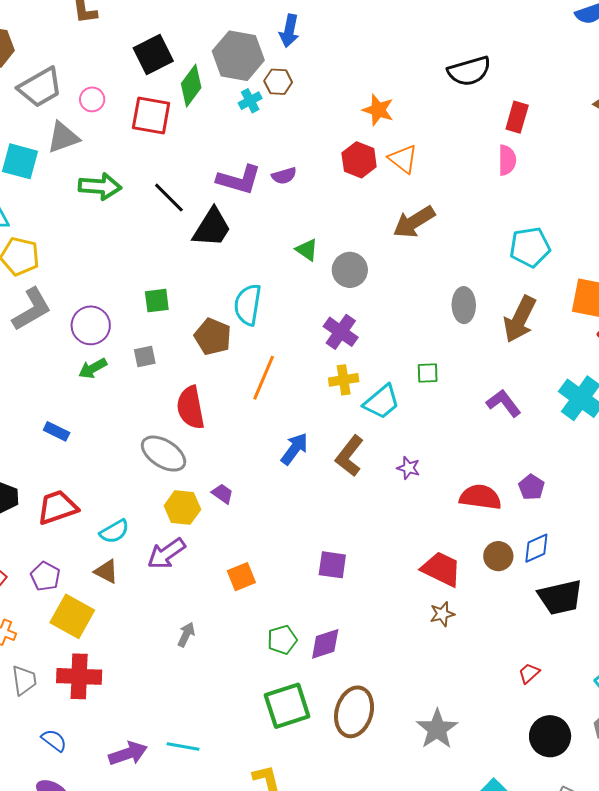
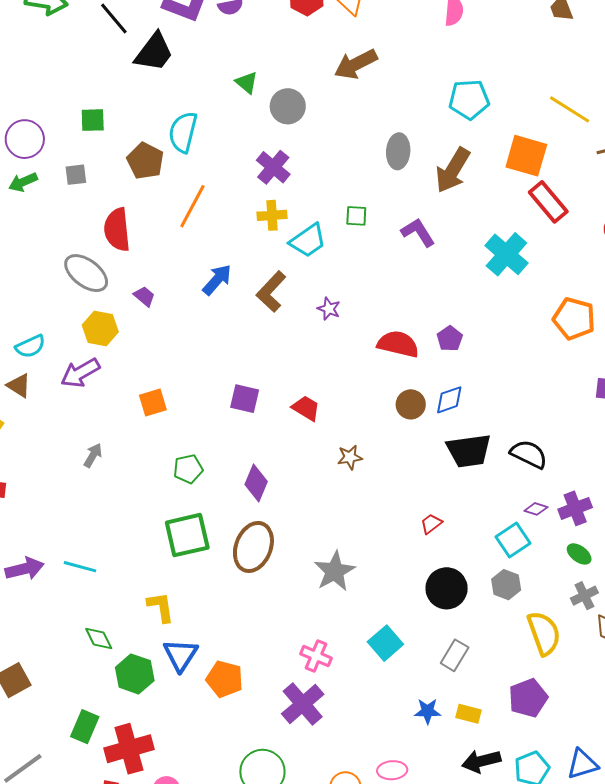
purple L-shape: (504, 403) -> (418, 232), moved
purple trapezoid: (222, 494) -> (144, 296), moved
red trapezoid: (441, 569) -> (306, 408), moved, size x0.7
purple diamond: (325, 644) -> (256, 483), moved, turned -54

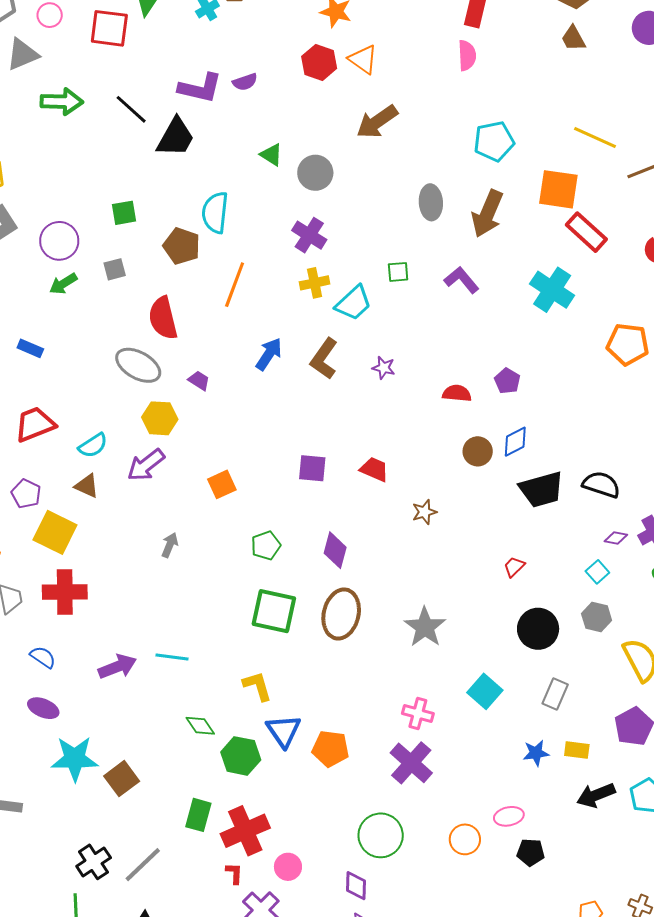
red semicircle: (398, 344) -> (457, 393), size x0.7
green square: (187, 535) -> (274, 611), turned 33
cyan square: (513, 540) -> (597, 572), size x0.7

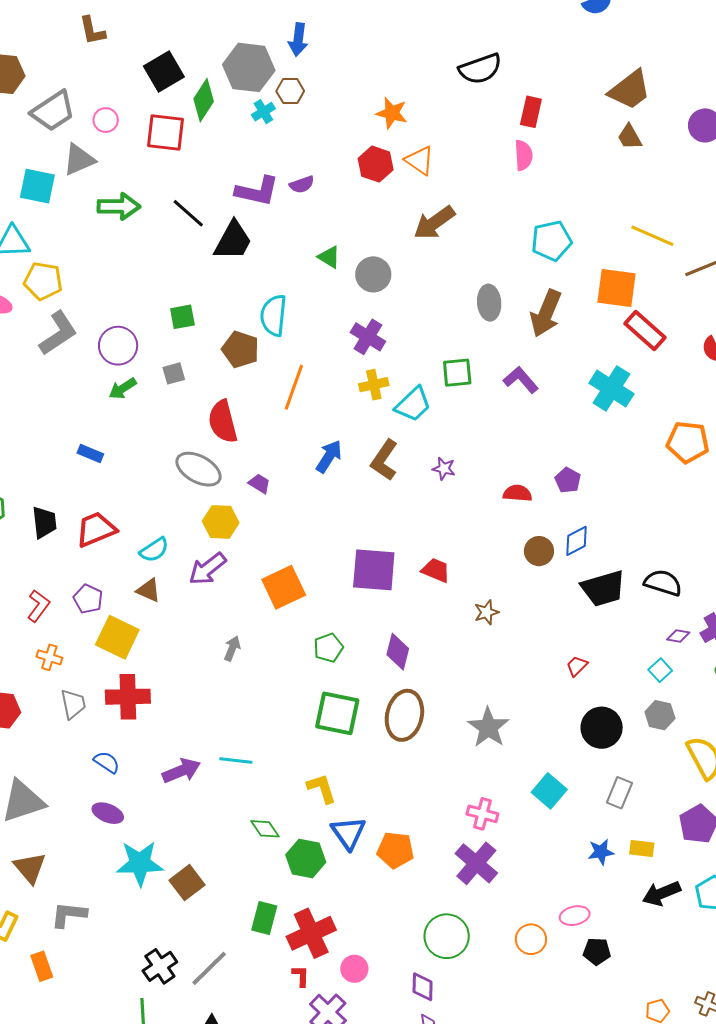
green square: (398, 272) -> (457, 373), size x1.4
purple square: (312, 468) -> (374, 570), size x1.6
orange square: (222, 484) -> (284, 587), size x1.5

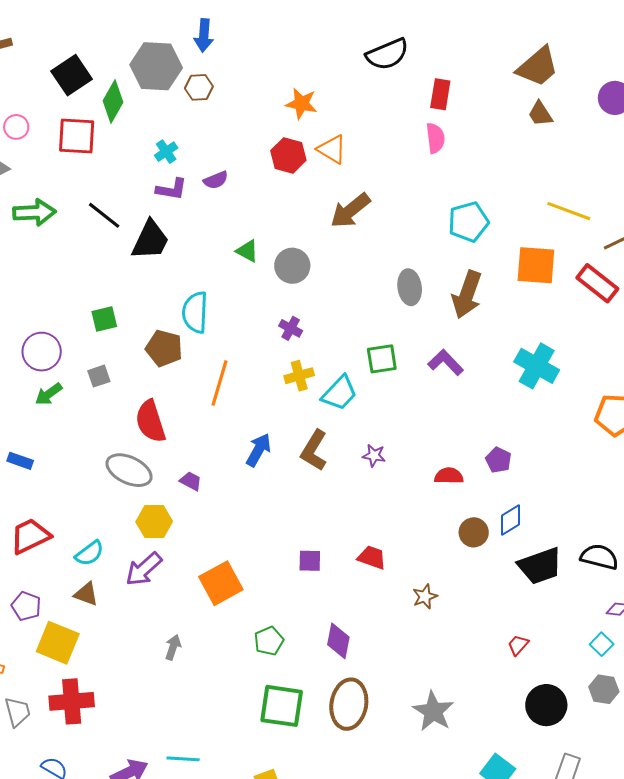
cyan cross: (263, 112) -> (166, 152), moved
purple L-shape: (257, 191) -> (172, 189), size x0.7
red rectangle: (645, 330) -> (597, 283), moved
purple cross: (368, 337) -> (291, 328), size x0.7
purple square: (374, 570) -> (310, 561), size x0.5

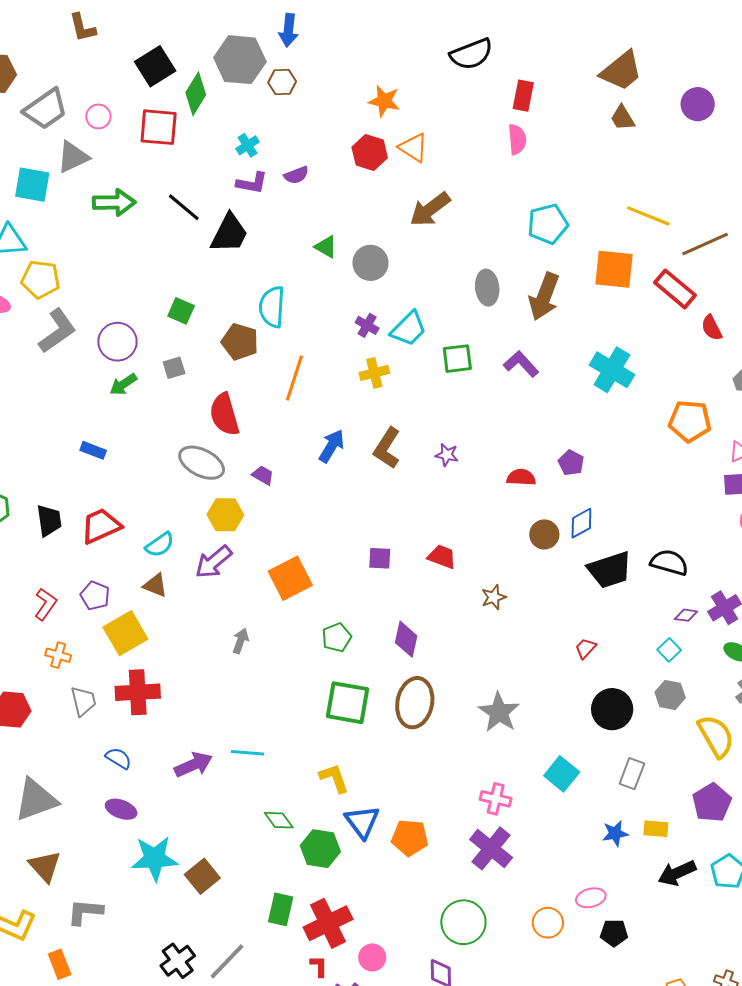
green square: (104, 319) -> (181, 311), turned 36
cyan trapezoid: (339, 393) -> (408, 329), moved
yellow square: (58, 643) -> (125, 633), turned 36

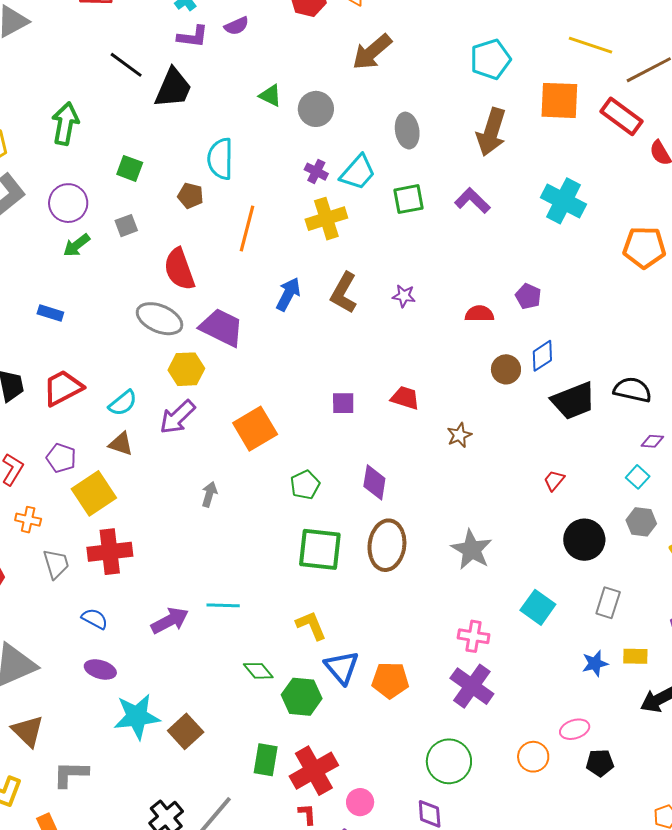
green arrow: (114, 202) -> (65, 124), moved, turned -75
gray ellipse: (487, 288) -> (407, 131), moved
brown pentagon: (240, 342) -> (190, 196), size x0.7
yellow cross: (374, 373) -> (326, 219), size x1.4
purple trapezoid: (263, 475) -> (222, 327), size x2.0

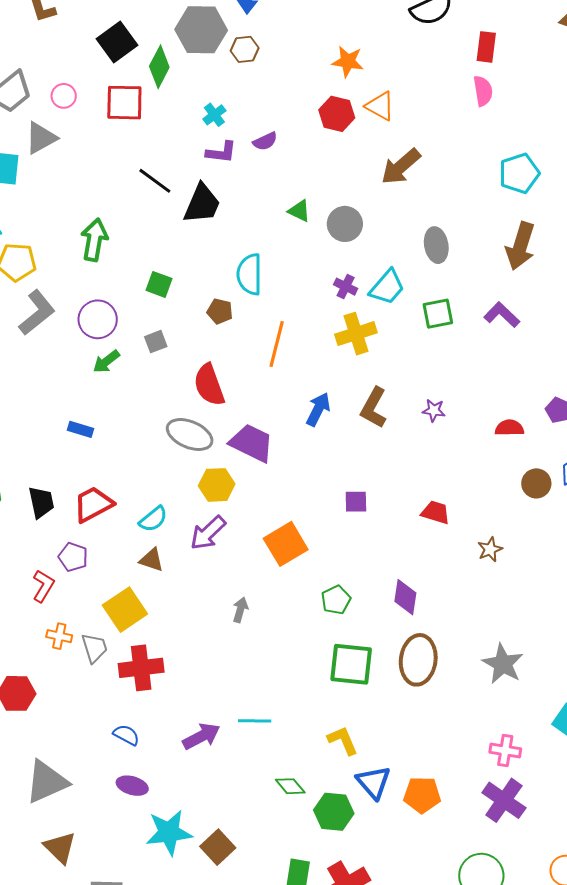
purple square: (343, 403) -> (356, 502), moved
purple pentagon: (61, 458) -> (73, 557), moved
gray trapezoid: (56, 564) -> (94, 648), moved

